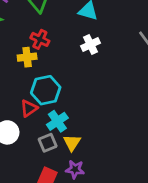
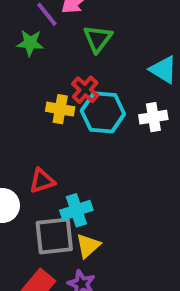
cyan hexagon: (46, 90) -> (103, 112), moved
gray square: (48, 143) -> (54, 236), size x1.5

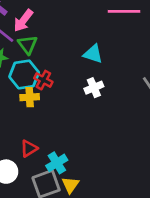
green triangle: (98, 39) -> (28, 45), moved
cyan hexagon: (103, 112) -> (24, 75), moved

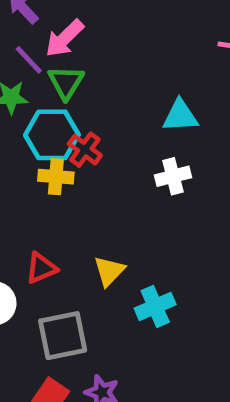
cyan triangle: (93, 54) -> (180, 116), turned -30
cyan cross: (57, 163) -> (155, 306), moved
yellow triangle: (70, 185) -> (109, 271), moved

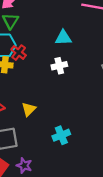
cyan cross: (155, 306) -> (61, 135), moved

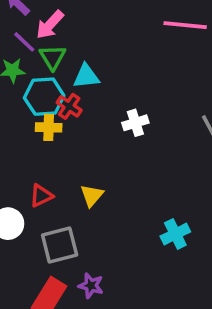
cyan triangle: (63, 38) -> (86, 76), moved
cyan cross: (61, 135) -> (175, 234), moved

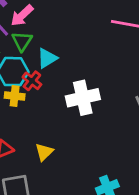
cyan triangle: (86, 76) -> (47, 58), turned -30
white cross: (135, 123) -> (83, 98), size x1.6

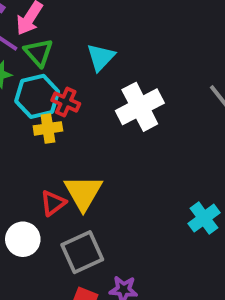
cyan triangle: (47, 58) -> (101, 57), moved
yellow triangle: (44, 152) -> (83, 193), moved, size x1.5

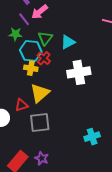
green triangle: (39, 53) -> (45, 38), moved
yellow triangle: (83, 193) -> (40, 93), moved
gray square: (82, 252) -> (40, 122), moved

